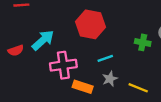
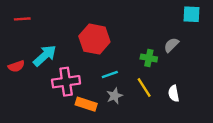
yellow line: (138, 88) -> (144, 88), moved, turned 36

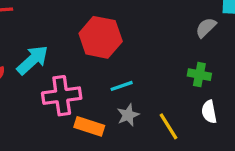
gray semicircle: (171, 45) -> (206, 28), moved
green cross: (149, 58) -> (199, 75), moved
yellow line: (144, 88) -> (169, 126), moved

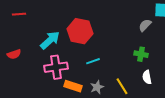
cyan arrow: (33, 60) -> (50, 40), moved
gray star: (128, 115) -> (97, 87), moved

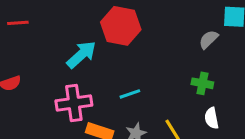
red hexagon: (80, 31) -> (121, 26), moved
cyan arrow: (50, 40) -> (81, 55), moved

